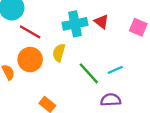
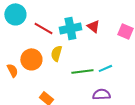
red line: (30, 32) -> (43, 28), moved
green line: (89, 73) -> (82, 71), turned -55

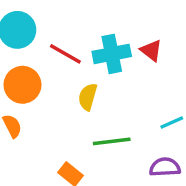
orange circle: (31, 59) -> (22, 85), moved
green line: (82, 71) -> (112, 141), moved

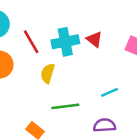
red line: (65, 54) -> (31, 42), turned 30

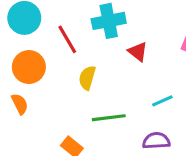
red triangle: (94, 39) -> (138, 52), moved
cyan cross: (65, 42) -> (109, 21), moved

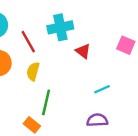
yellow semicircle: (87, 78) -> (33, 71), moved
green line: (109, 118) -> (46, 102), moved, turned -70

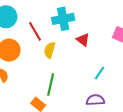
yellow semicircle: (33, 71) -> (50, 50), moved
cyan line: (102, 89) -> (100, 73), turned -32

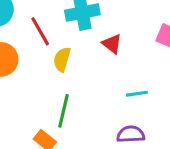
cyan line: (100, 73) -> (137, 94), turned 48

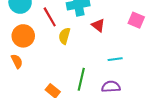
green line: (64, 111) -> (81, 79), moved

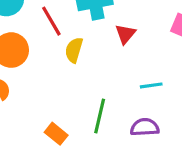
red triangle: (98, 25) -> (125, 34), turned 32

